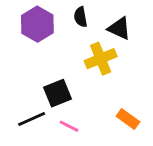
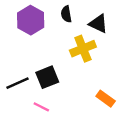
black line: (32, 119) -> (18, 83), moved
pink line: (69, 126) -> (41, 107), moved

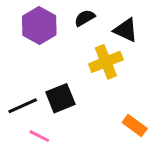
black semicircle: (66, 14) -> (85, 18), turned 70
pink line: (41, 107) -> (39, 136), moved

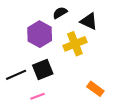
purple hexagon: (39, 26) -> (40, 34), moved
pink line: (39, 136) -> (37, 96), moved, turned -48

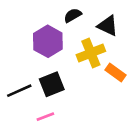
orange rectangle: (95, 89) -> (116, 72), moved

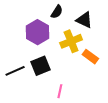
black semicircle: (73, 15) -> (57, 12), turned 152
pink line: (45, 117) -> (60, 91), moved, turned -56

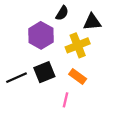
black triangle: (84, 20) -> (92, 22), turned -30
orange rectangle: (90, 57) -> (78, 77), moved

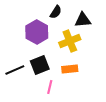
orange rectangle: (78, 77) -> (70, 69), turned -42
pink line: (65, 100) -> (50, 87), moved

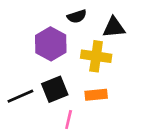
black semicircle: (56, 12) -> (77, 16), turned 40
yellow cross: (70, 41) -> (96, 56), turned 30

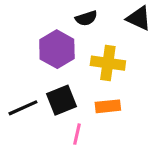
black triangle: (114, 27) -> (139, 18), moved, turned 30

